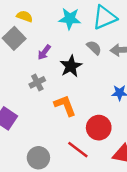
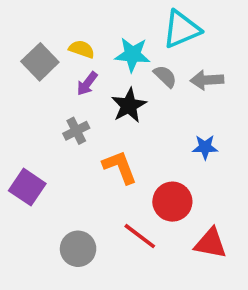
yellow semicircle: (25, 16) -> (82, 49), moved
cyan star: (70, 19) -> (132, 55), moved

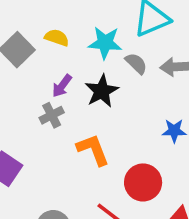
purple arrow: (87, 84) -> (62, 86), moved

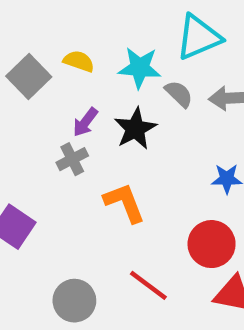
red circle: (143, 182) -> (212, 244), moved

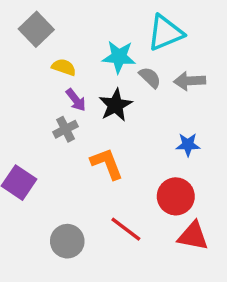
yellow semicircle: (79, 61) -> (64, 67), moved
gray square: (29, 76) -> (36, 29), moved
purple arrow: (85, 122) -> (76, 100), turned -75

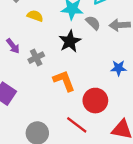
purple arrow: (76, 100) -> (13, 46), moved
red circle: (176, 196) -> (95, 101), moved

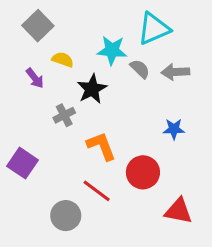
black star: (70, 41) -> (92, 89), moved
purple arrow: (13, 46) -> (35, 78), moved
red line: (77, 125) -> (97, 191), moved

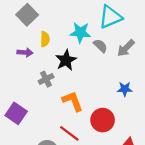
yellow semicircle: (63, 60) -> (45, 39), turned 72
gray arrow: (175, 72) -> (126, 48), turned -42
purple arrow: (35, 78) -> (25, 52), turned -48

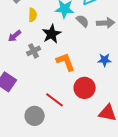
gray arrow: (126, 48) -> (106, 23), turned -138
purple arrow: (25, 52) -> (15, 36), moved, turned 136
orange L-shape: (73, 101) -> (66, 62), moved

